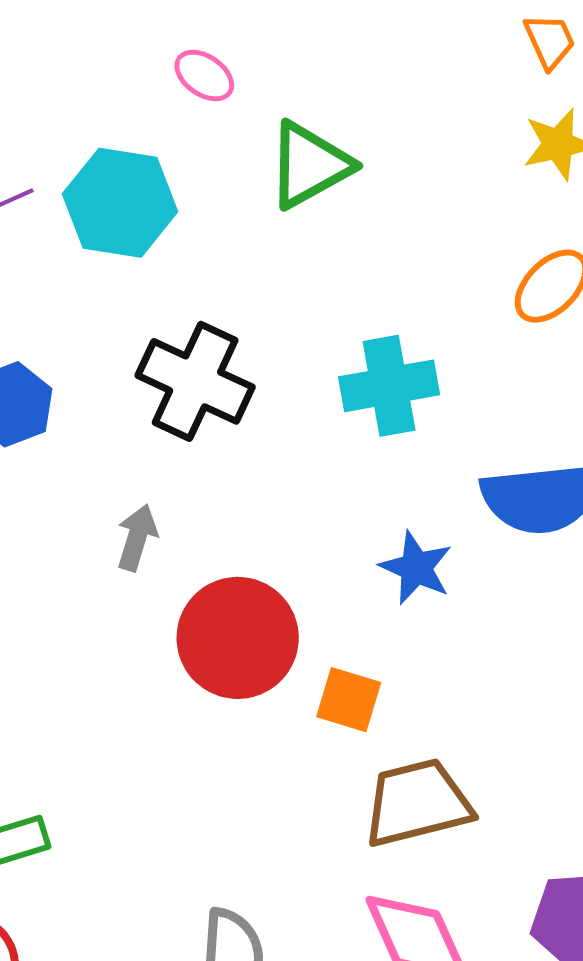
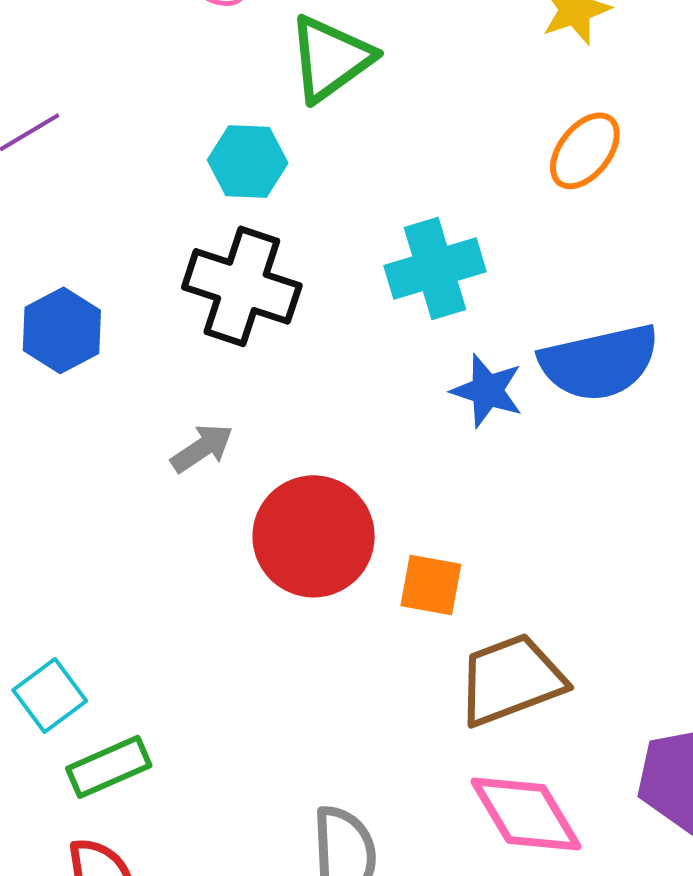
cyan hexagon: (120, 203) -> (248, 162), moved, size x0.7
gray arrow: (137, 538) -> (202, 448), turned 46
blue star: (416, 568) -> (487, 391), moved

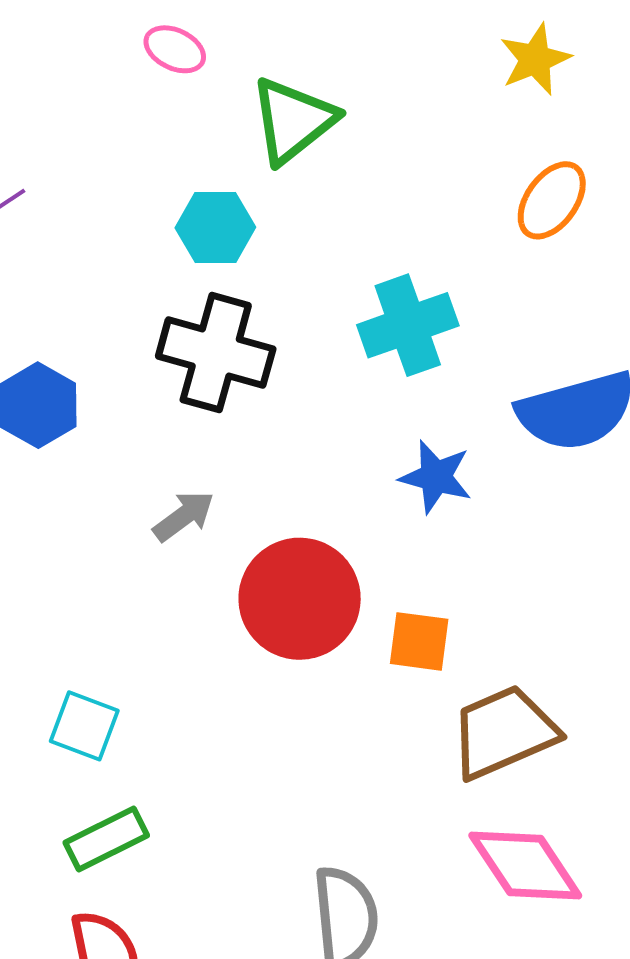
blue star: (487, 391) -> (436, 477), moved
cyan square: (50, 696) -> (84, 726), moved, turned -30

